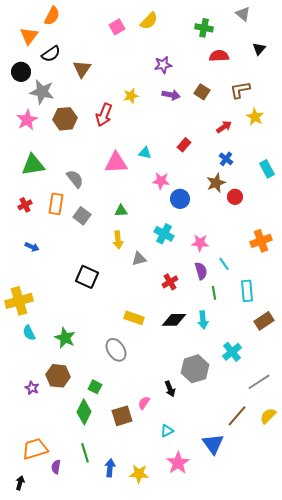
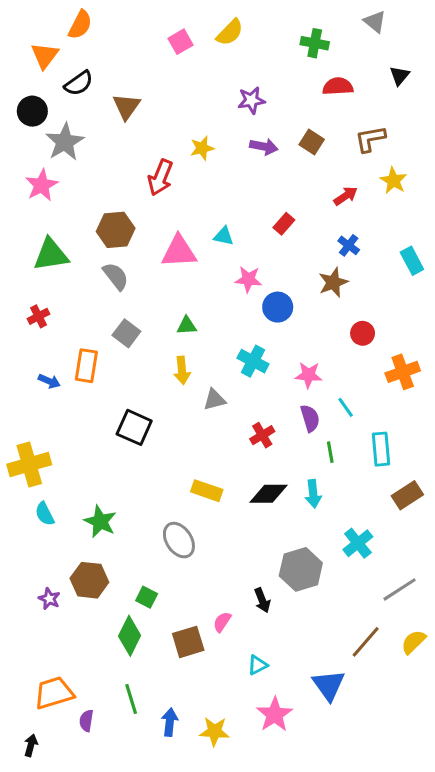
gray star: (42, 92) -> (65, 142), turned 30
brown hexagon: (65, 119) -> (116, 230), moved
red circle: (235, 197) -> (363, 333), moved
orange rectangle: (56, 204) -> (86, 366), moved

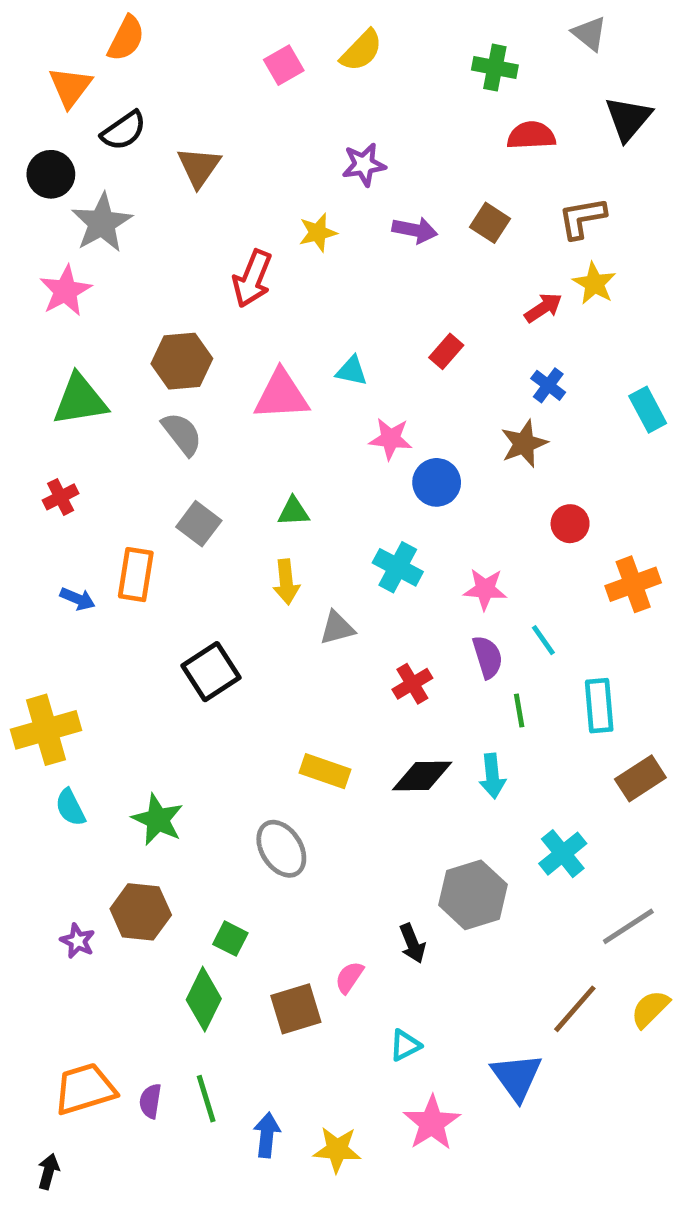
black triangle: (400, 76) -> (628, 118), size x1.5
purple star: (251, 100) -> (364, 165), moved
yellow star: (393, 181) -> (594, 283), moved
black square: (134, 427) -> (211, 672), turned 33
purple semicircle: (86, 721) -> (150, 1101), moved

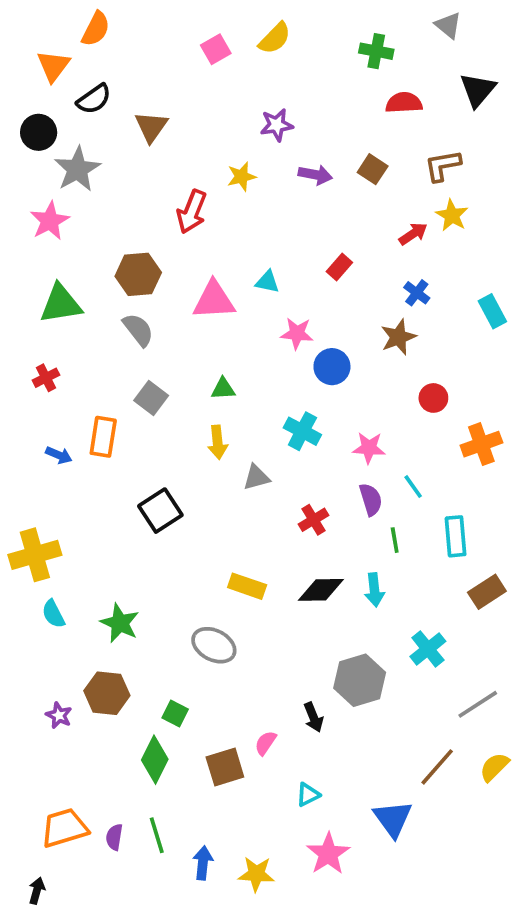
gray ellipse: (281, 849) -> (214, 645), turned -30

